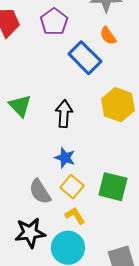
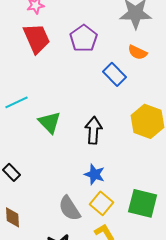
orange semicircle: (108, 36) -> (138, 52), turned -30
blue rectangle: (85, 58) -> (115, 74), size x0.7

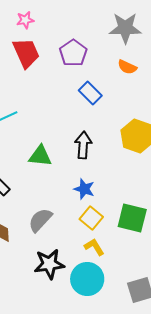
blue rectangle: (115, 74) -> (90, 93), moved
green triangle: (50, 122) -> (40, 156), moved, turned -40
gray semicircle: (70, 208) -> (40, 220), moved, turned 76

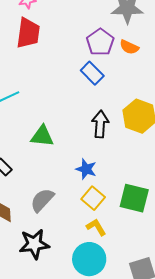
red trapezoid: (26, 53) -> (28, 33), turned 32
purple pentagon: (73, 53) -> (100, 42), moved
black arrow: (83, 145) -> (100, 124), moved
black star: (49, 264) -> (34, 244), moved

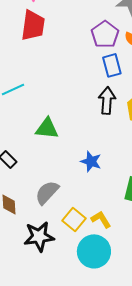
blue rectangle: (92, 73) -> (112, 65), moved, turned 30
black arrow: (100, 124) -> (107, 100), moved
yellow square: (93, 198) -> (74, 219), moved

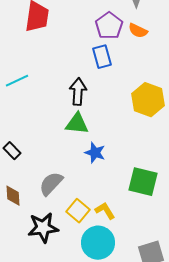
blue rectangle: (112, 65) -> (102, 57), moved
black arrow: (107, 100) -> (78, 92), moved
green triangle: (47, 128) -> (77, 124), moved

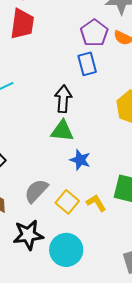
yellow square: (78, 211) -> (67, 202), moved
yellow L-shape: (105, 211) -> (96, 203), moved
cyan circle: (98, 243) -> (66, 250), moved

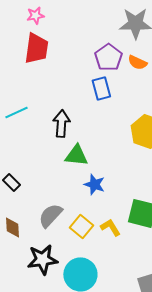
black arrow: (63, 99) -> (61, 123), moved

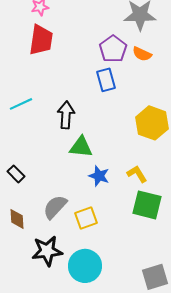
yellow square: (81, 226) -> (86, 218), turned 30
yellow L-shape: (110, 227) -> (137, 174), moved

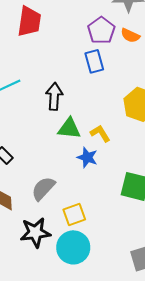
yellow L-shape: (137, 174) -> (100, 133), moved
yellow square: (86, 218) -> (74, 214), moved

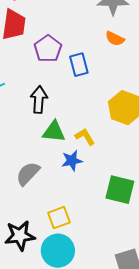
purple pentagon: (101, 30) -> (48, 49), moved
blue star: (87, 157) -> (72, 161), turned -30
gray semicircle: (43, 188) -> (28, 174), moved

